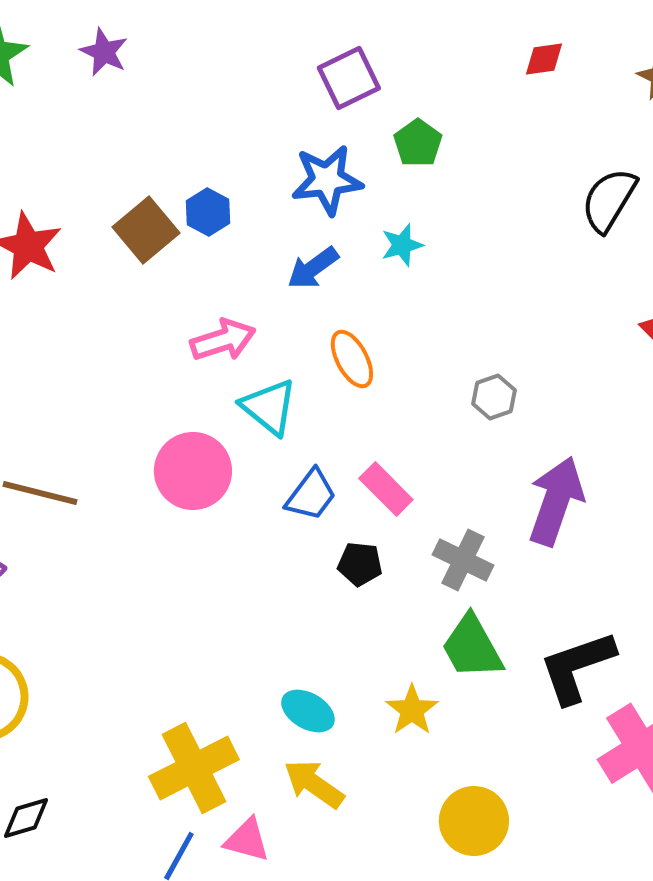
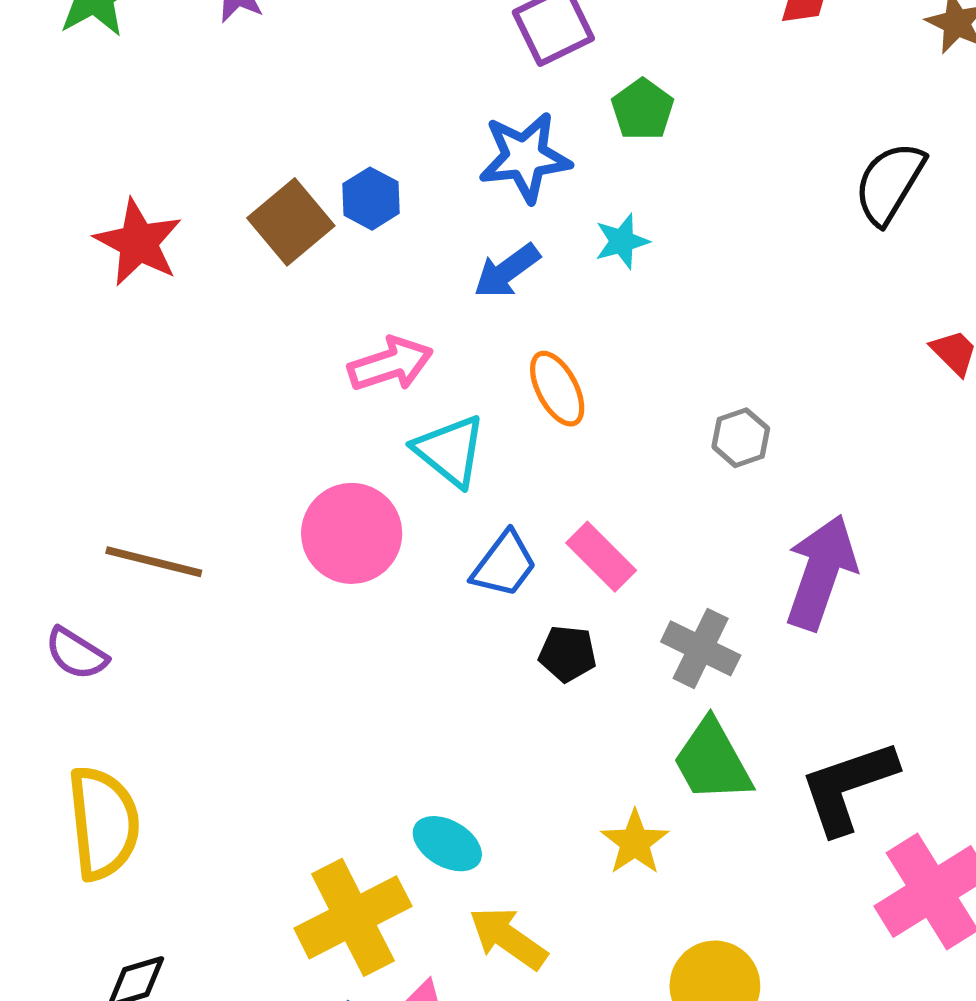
cyan ellipse: (308, 711) -> (447, 844), moved

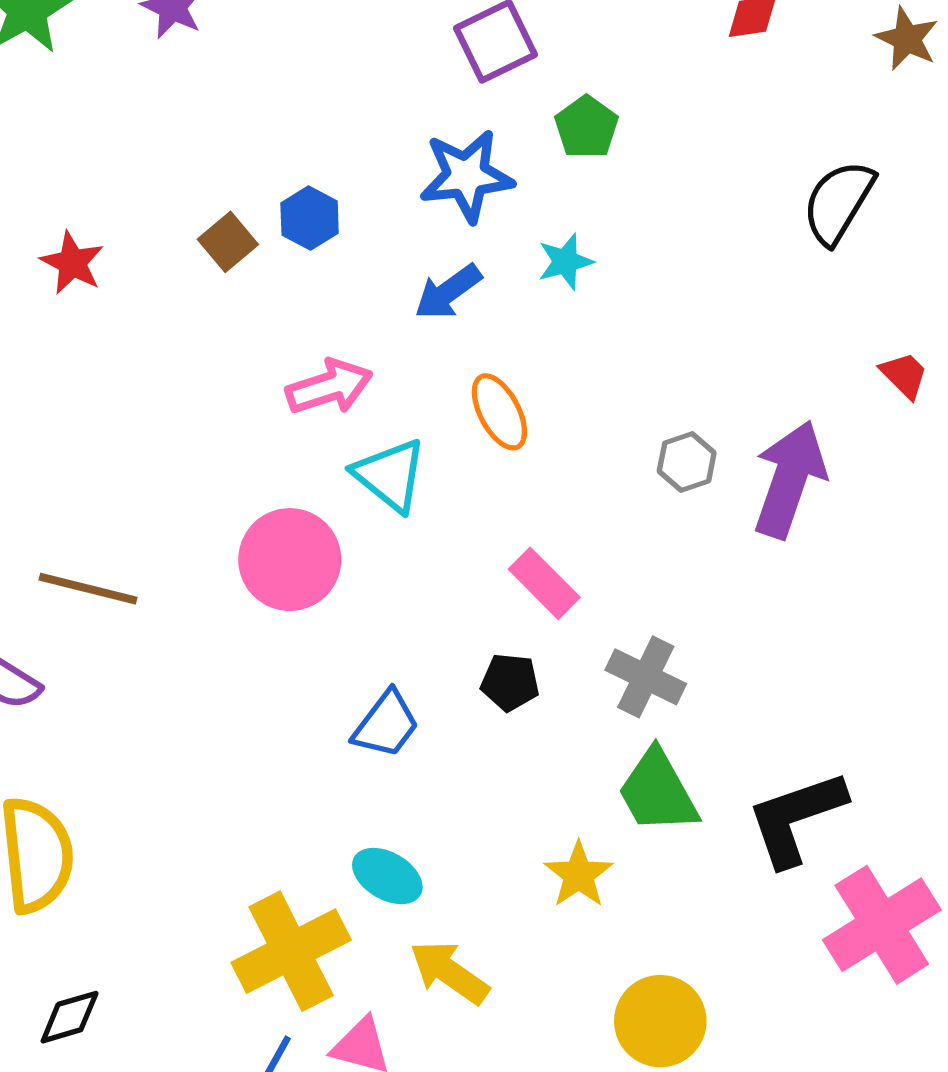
brown square: (291, 222) -> (228, 242), size x0.7
red star: (138, 243) -> (72, 263), size x0.7
blue trapezoid: (504, 564) -> (386, 724), moved
purple arrow: (821, 572) -> (790, 479), moved

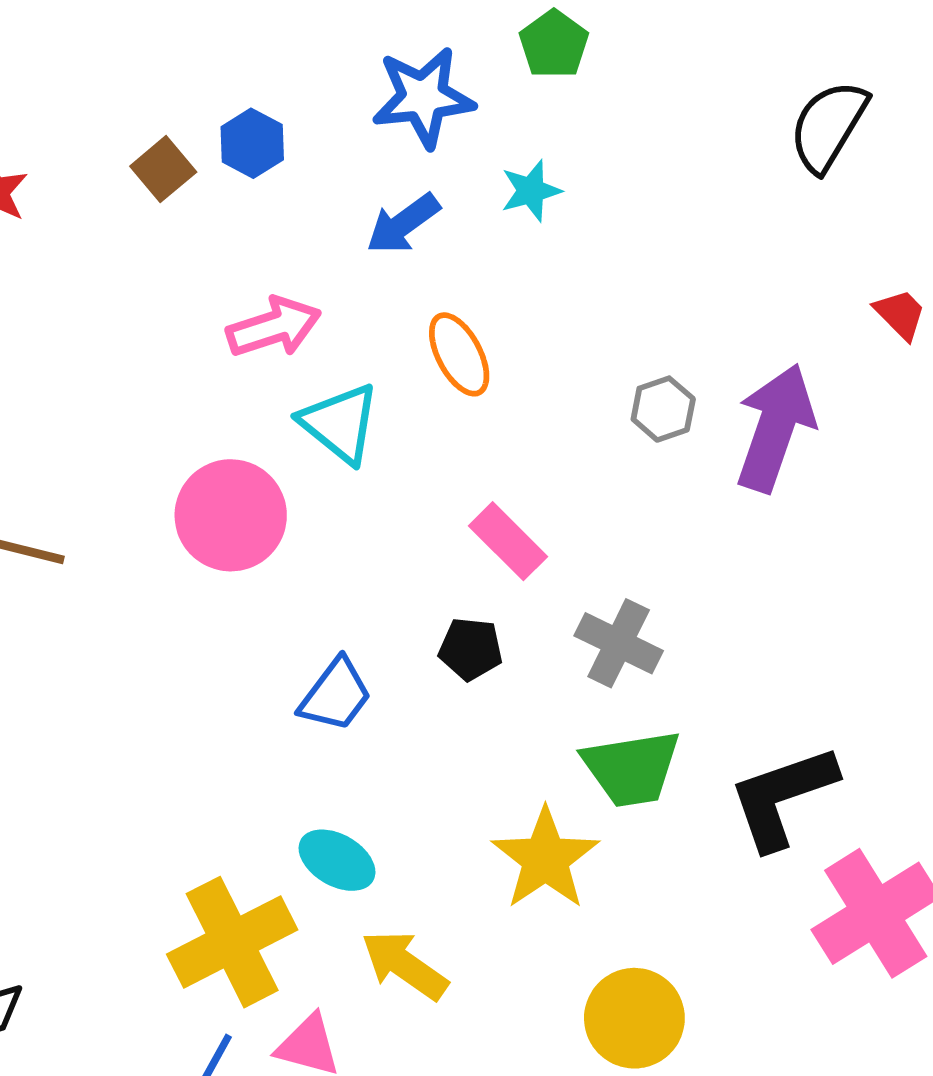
green trapezoid: (658, 792) -> (632, 768), turned -70
yellow star: (579, 875) -> (545, 859), size x1.4

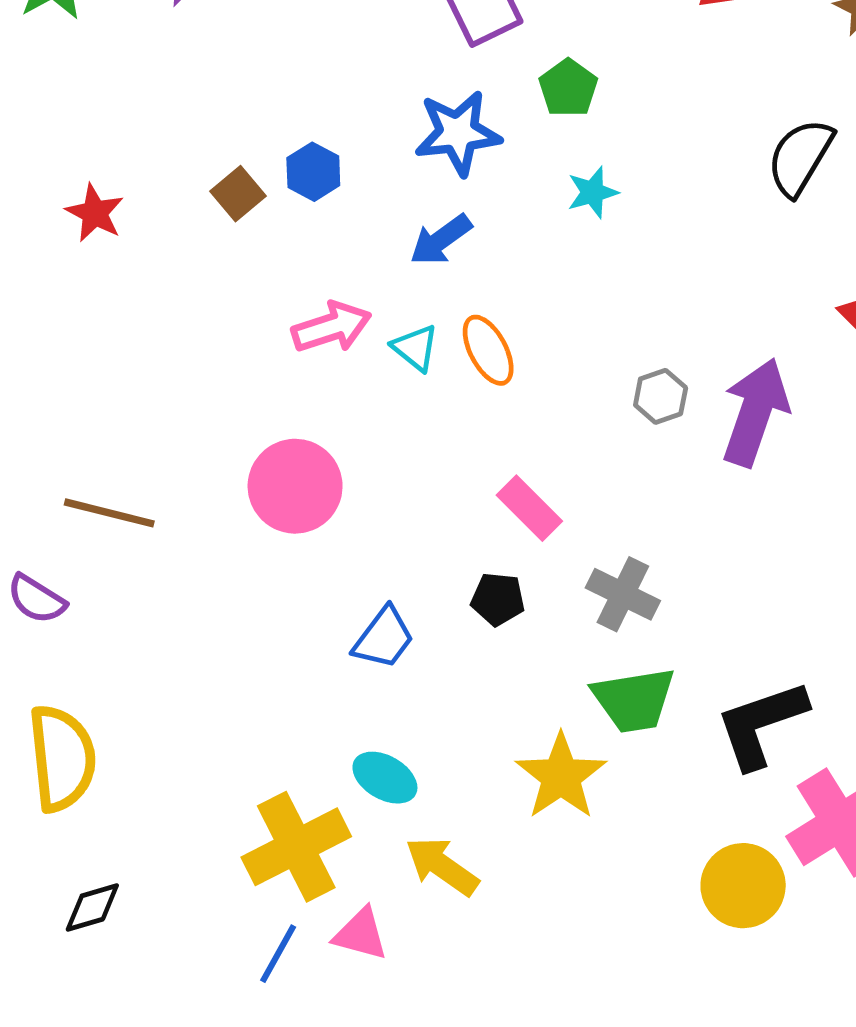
cyan star: (531, 191) -> (593, 192), moved
cyan triangle: (340, 423) -> (415, 348), moved, size x0.7
yellow circle: (634, 1018) -> (743, 886), moved

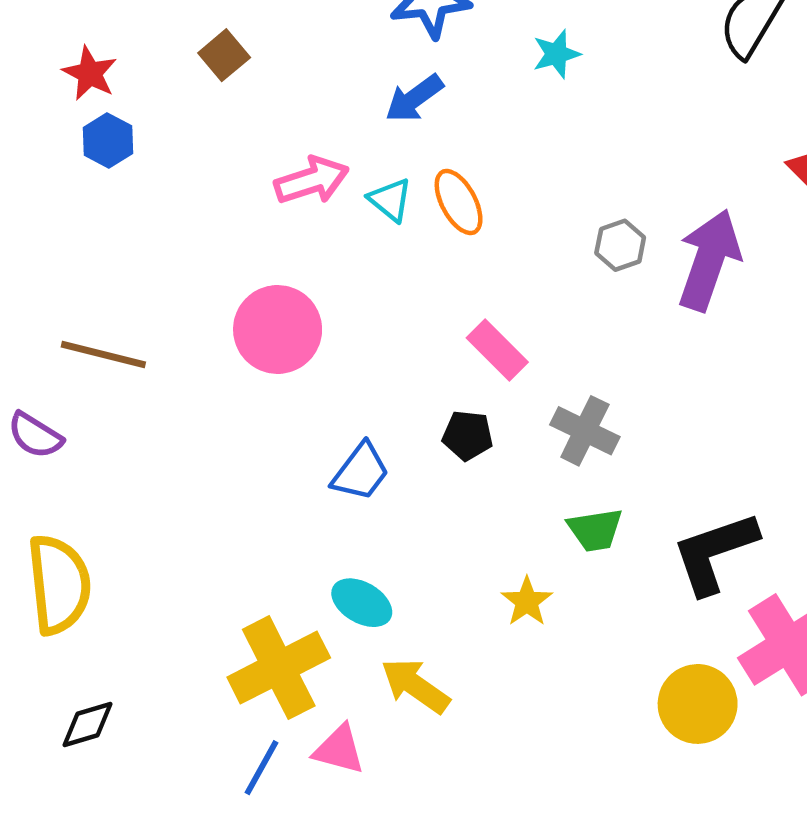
blue hexagon: (313, 172) -> (108, 141), moved
green trapezoid: (634, 700) -> (595, 530), size x0.7
yellow star: (561, 776) -> (527, 602), size x0.6

